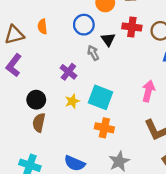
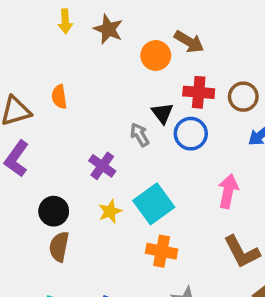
blue circle: (84, 25) -> (191, 134), moved
cyan square: (101, 97) -> (154, 204), turned 35

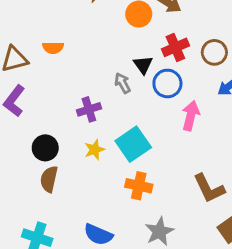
red cross: (199, 92) -> (175, 47), turned -30
orange semicircle: (59, 97) -> (53, 48), turned -84
purple cross: (102, 166) -> (89, 109), turned 35
pink arrow: (228, 191) -> (191, 116), moved

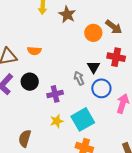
red cross: (175, 47) -> (116, 57), turned 30
blue circle: (167, 83) -> (101, 88), moved
black circle: (45, 148) -> (30, 82), moved

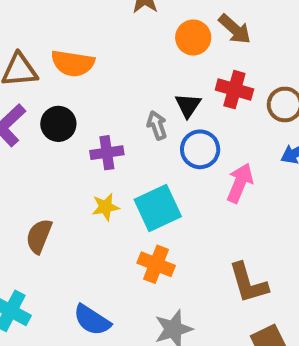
orange semicircle: (34, 51) -> (73, 63), size x1.5

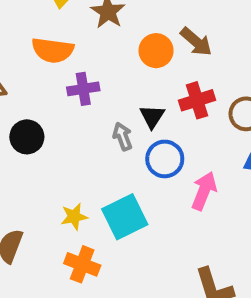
orange semicircle: (73, 63) -> (53, 50), moved
red cross: (234, 90) -> (197, 100), turned -32
purple cross: (107, 153) -> (83, 89), moved
orange cross: (156, 264) -> (82, 264), moved

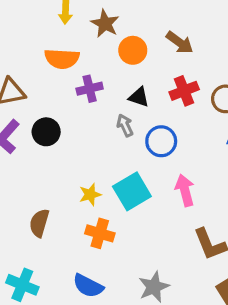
orange circle: (156, 51) -> (133, 50), moved
black triangle: (152, 116) -> (139, 97), moved, turned -40
pink arrow: (204, 191) -> (185, 190), moved, turned -32

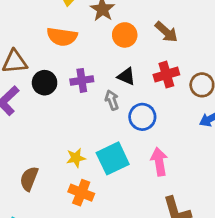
purple cross: (90, 89) -> (82, 80), moved
black circle: (46, 132) -> (45, 83), moved

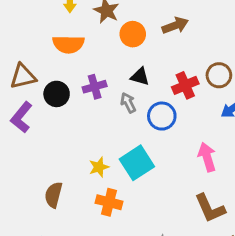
brown arrow: (166, 32) -> (175, 25), turned -55
red cross: (166, 75) -> (185, 85), moved
pink arrow: (159, 162) -> (207, 157), moved

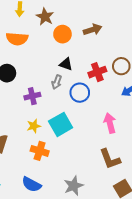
purple cross: (95, 87) -> (32, 96), moved
gray arrow: (128, 103) -> (57, 82), turned -136

